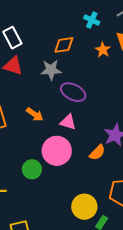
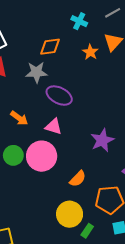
orange semicircle: (97, 152) -> (78, 179), moved
green circle: (32, 169) -> (13, 155), moved

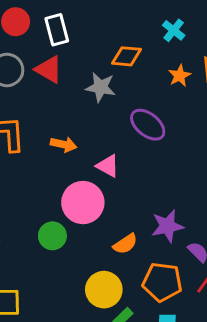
purple ellipse: (59, 96) -> (148, 125), moved
orange arrow: (19, 118) -> (64, 144), turned -36
purple star: (102, 140) -> (167, 226), moved
green circle: (13, 155) -> (52, 236), moved

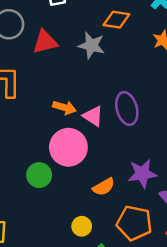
red triangle: (49, 69) -> (45, 42), moved, turned -48
purple ellipse: (148, 125) -> (127, 109), moved, turned 32
orange arrow: (64, 144) -> (64, 108), moved
yellow circle: (104, 290) -> (82, 226), size x0.6

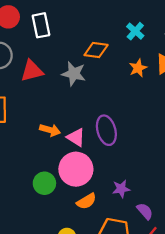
pink circle: (68, 147) -> (76, 169), moved
purple star: (142, 174) -> (121, 189), size x0.7
green circle: (39, 175) -> (44, 183), moved

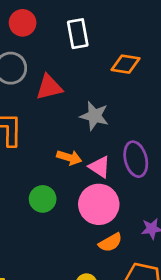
white rectangle: (41, 25) -> (78, 34), moved
gray star: (74, 74) -> (94, 116), moved
green circle: (44, 183) -> (43, 199), moved

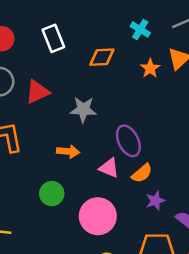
pink triangle: (100, 167) -> (109, 168), moved
pink circle: (99, 204) -> (98, 216), moved
orange semicircle: (110, 243) -> (142, 173), moved

